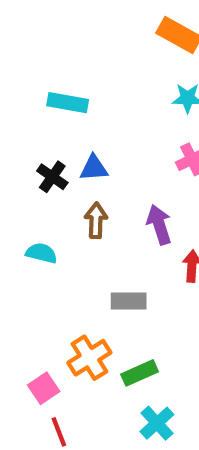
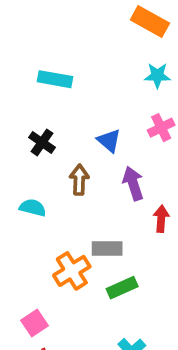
blue triangle: (94, 168) -> (109, 141), moved, turned 45
orange cross: (89, 358) -> (72, 271), moved
green rectangle: (140, 373) -> (122, 288), moved

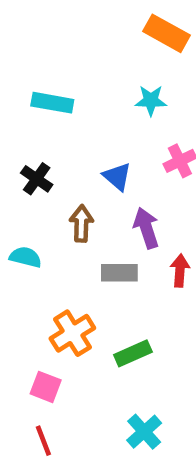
cyan star: (157, 75) -> (151, 100), moved
gray rectangle: (107, 249) -> (119, 273), moved
pink square: (35, 323) -> (46, 387), moved, turned -35

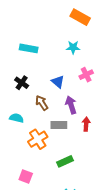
brown arrow: (81, 224) -> (42, 103), turned -35
orange cross: (72, 333) -> (38, 139), moved

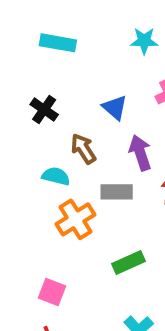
cyan semicircle: (17, 118) -> (56, 176), moved

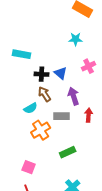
cyan rectangle: (58, 43) -> (22, 54), moved
black cross: (44, 110) -> (42, 74), moved, turned -32
cyan semicircle: (56, 176) -> (31, 108), turned 136

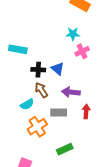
pink cross: (89, 66) -> (82, 51), moved
purple arrow: (74, 96) -> (71, 92), turned -66

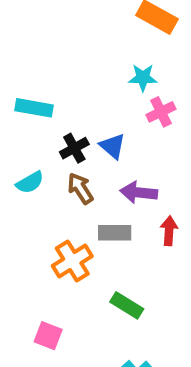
black cross: (38, 70) -> (74, 148), turned -32
cyan semicircle: (27, 104) -> (30, 182), moved
green rectangle: (65, 149) -> (127, 305), turned 56

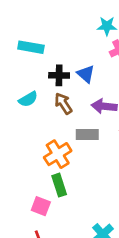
black cross: (74, 148) -> (59, 75), turned 30
green rectangle: (127, 305) -> (59, 185), moved, turned 40

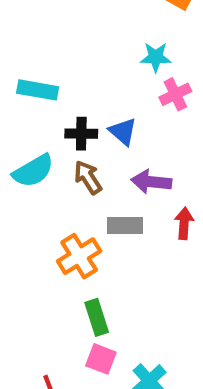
cyan semicircle: (28, 99) -> (33, 171), size x1.4
green rectangle: (59, 185) -> (97, 317), moved
pink square: (41, 206) -> (101, 359), moved

